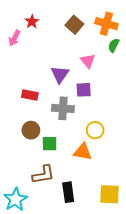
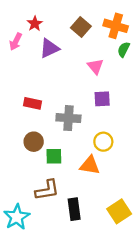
purple triangle: (60, 74) -> (49, 48), moved, turned 30
purple square: (84, 90) -> (102, 99), moved
yellow square: (110, 194) -> (119, 211), turned -35

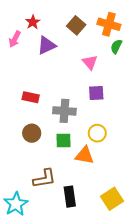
green square: (54, 156) -> (63, 141), moved

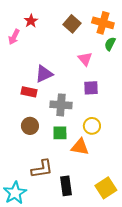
purple triangle: (47, 45) -> (44, 74), moved

